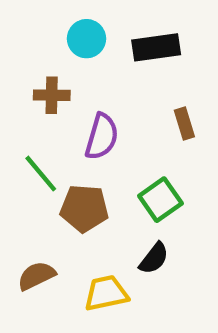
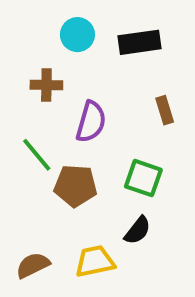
green square: (160, 200) -> (143, 178), turned -36
brown semicircle: (36, 276) -> (33, 265), moved

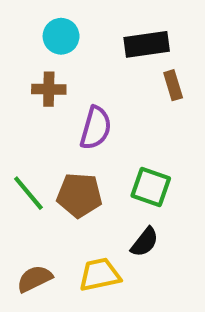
cyan circle: (77, 35) -> (61, 36), moved
brown rectangle: (165, 110) -> (173, 85), moved
green line: (37, 155) -> (28, 193), moved

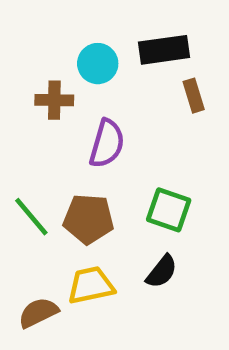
cyan circle: (61, 36) -> (98, 64), moved
yellow trapezoid: (100, 275) -> (91, 285), moved

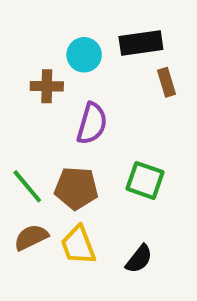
black semicircle: (162, 272) -> (139, 259), moved
yellow trapezoid: (91, 285) -> (78, 245), turned -99
brown semicircle: (38, 313) -> (31, 237), moved

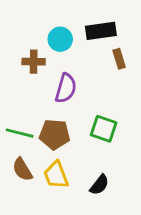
green line: (27, 186) -> (20, 133), turned -36
brown semicircle: (31, 237) -> (22, 169), turned -95

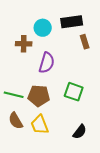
black semicircle: (99, 185) -> (80, 132), moved

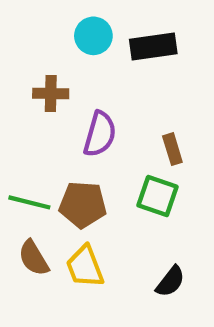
cyan circle: (43, 28) -> (93, 36), moved
brown rectangle: (85, 42) -> (172, 149), moved

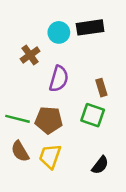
cyan circle: (93, 36) -> (59, 32), moved
brown cross: (51, 94) -> (30, 55), turned -36
yellow trapezoid: (85, 267) -> (50, 156), turned 40

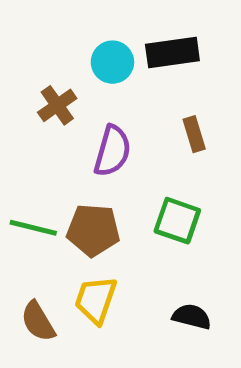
brown rectangle: (101, 88) -> (194, 134), moved
brown semicircle: (20, 151) -> (38, 321), moved
black semicircle: (100, 165) -> (192, 317), turned -114

